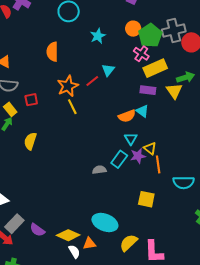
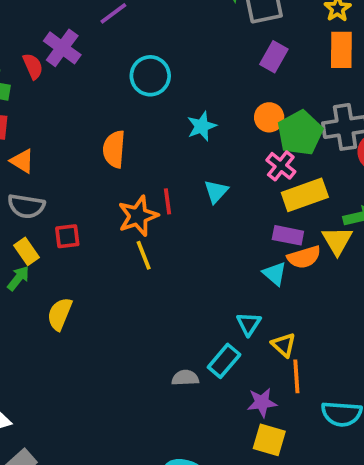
red line: (92, 81) -> (167, 201), moved, turned -64
orange semicircle: (127, 116) -> (304, 257), moved
purple star: (138, 156) -> (262, 402), moved

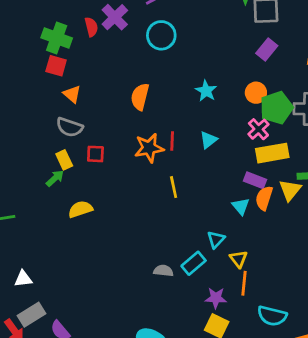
cyan circle: (150, 76) -> (161, 35), moved
cyan star: (202, 126) -> (206, 91), turned -30
yellow line: (144, 255) -> (174, 187), moved
orange semicircle: (304, 257) -> (264, 198), turned 115
yellow semicircle: (60, 314) -> (80, 209), turned 40

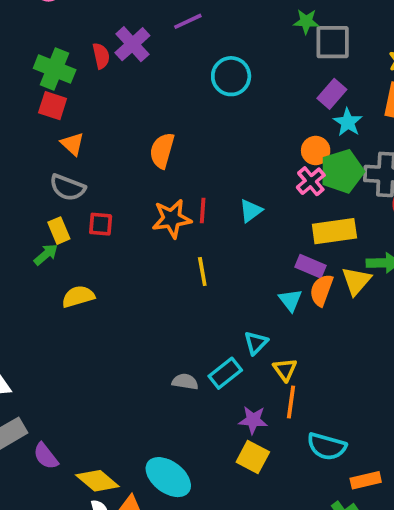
cyan circle: (161, 35) -> (231, 76), moved
cyan star: (206, 91) -> (348, 122), moved
pink cross: (258, 129) -> (311, 181), moved

